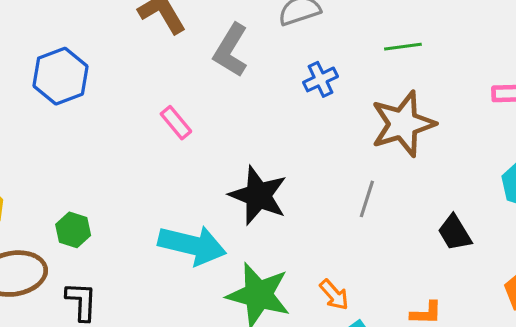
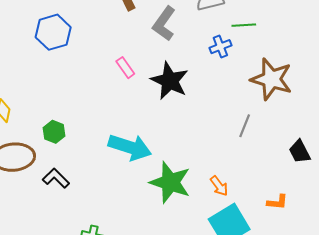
green line: (403, 47) -> (244, 25), moved
brown star: (403, 124) -> (271, 79), turned 30
black star: (258, 195) -> (170, 81), moved
black L-shape: (81, 301) -> (56, 178), turned -52

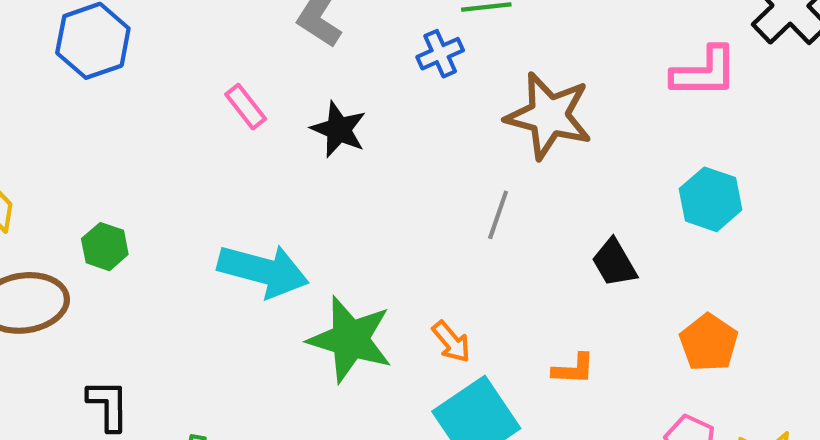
black star: (170, 81) -> (339, 129), size x0.7
black L-shape: (56, 178) -> (108, 405), moved, turned 48

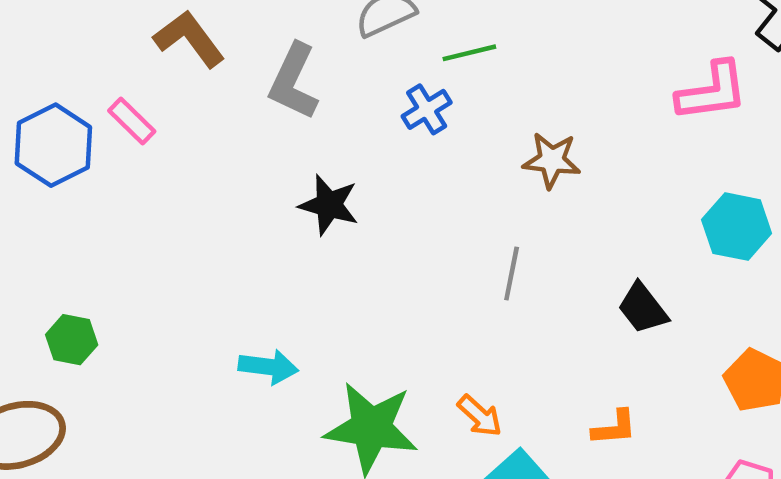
pink rectangle: (246, 107) -> (132, 121), moved
brown star: (549, 116) -> (552, 160), size x0.6
green hexagon: (105, 247) -> (72, 340), moved
cyan arrow: (263, 271) -> (268, 367), size x0.6

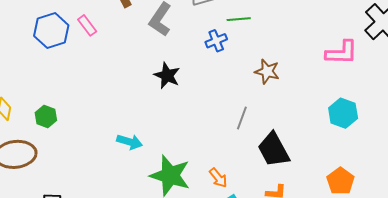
black trapezoid: (643, 308) -> (274, 150), moved, size x1.5

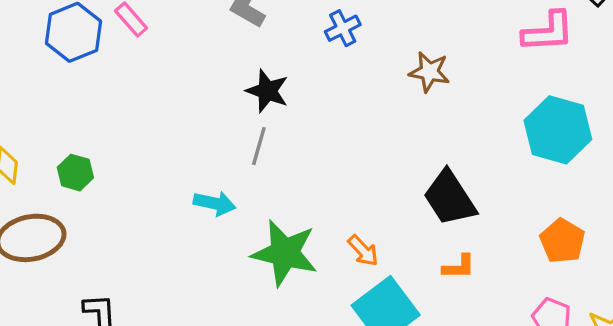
cyan hexagon: (343, 113) -> (558, 130), size x1.4
gray line: (242, 118) -> (259, 146), moved

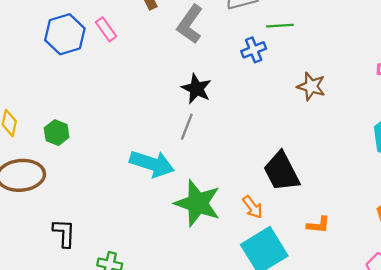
black trapezoid: (450, 198) -> (282, 172), moved
cyan arrow: (215, 203) -> (152, 164), size x1.5

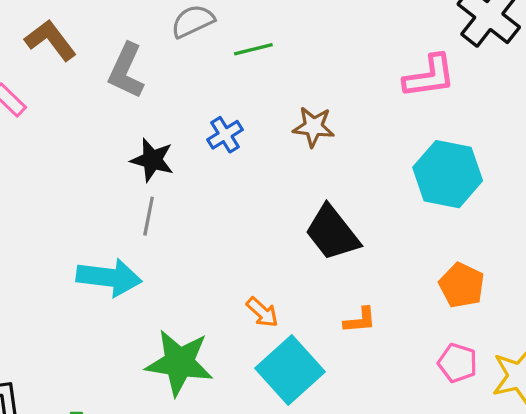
blue cross: (254, 50) -> (225, 135), moved
black trapezoid: (282, 172) -> (332, 233), moved
green star: (198, 203) -> (179, 363), moved

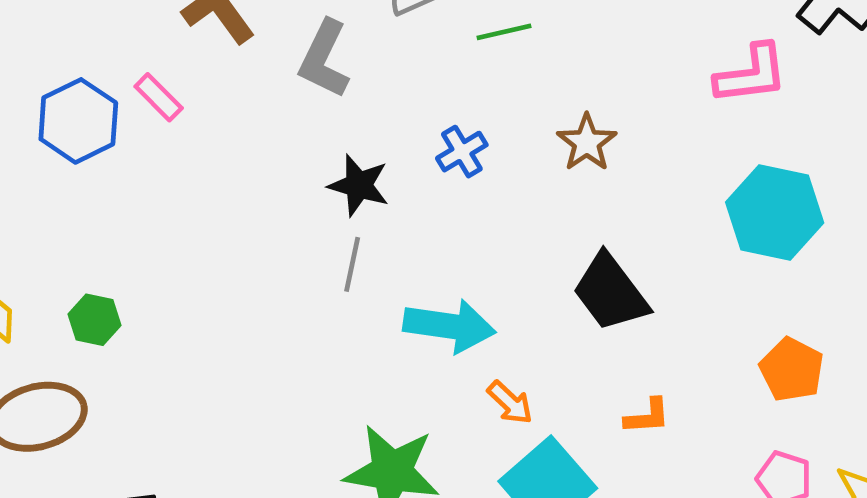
brown star: (313, 127) -> (587, 143), turned 30
cyan arrow: (109, 277) -> (449, 326), moved

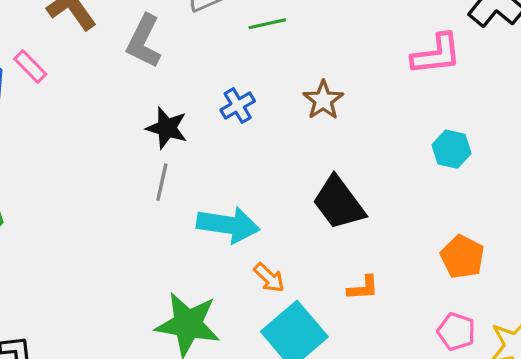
cyan hexagon: (775, 213) -> (451, 149), size x0.6

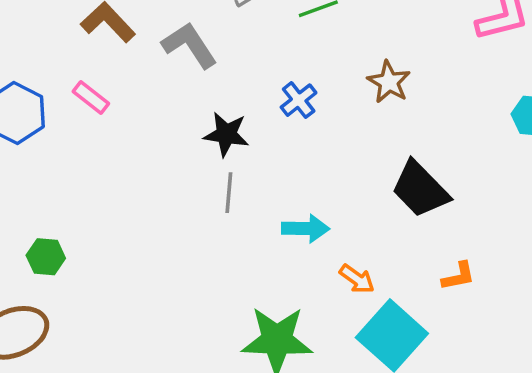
gray L-shape: (144, 41) -> (189, 45), turned 128
pink rectangle: (30, 67) -> (91, 97), moved
cyan arrow: (228, 225) -> (306, 228), size x0.7

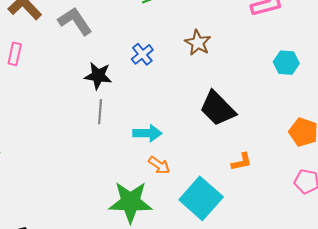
pink rectangle: (91, 97) -> (15, 54), turned 65
orange arrow: (357, 279) -> (159, 165), moved

